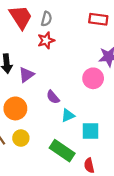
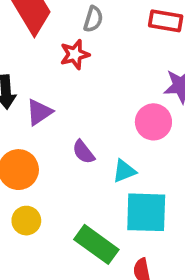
gray semicircle: (46, 19) -> (93, 19), moved
cyan triangle: (68, 115) -> (124, 171), moved
cyan square: (90, 131) -> (146, 212), size x1.4

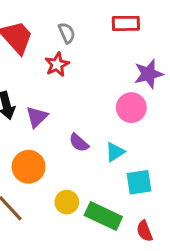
gray semicircle: (93, 19) -> (67, 33), turned -30
cyan square: (146, 212) -> (139, 182), size x0.7
yellow circle: (26, 221) -> (67, 202), moved

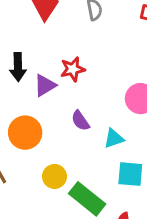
red star: (57, 64) -> (73, 69), moved

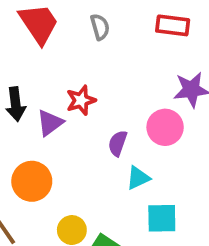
purple semicircle: (80, 121) -> (118, 143), moved, turned 60

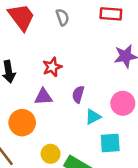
purple triangle: (50, 123) -> (43, 97), moved, turned 36
pink circle: (165, 127) -> (123, 103), moved

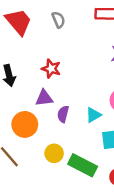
red star: (52, 67) -> (51, 69), turned -30
purple semicircle: (78, 94) -> (63, 114), moved

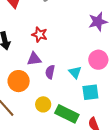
cyan triangle: (93, 115) -> (75, 72), turned -40

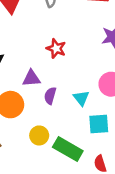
red star: (40, 35) -> (56, 48), moved

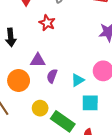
red star: (56, 48) -> (47, 23), moved
cyan triangle: (81, 98) -> (78, 80), turned 32

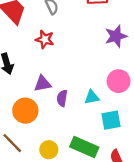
cyan triangle: (78, 80) -> (92, 97), turned 32
yellow circle: (40, 108) -> (49, 150), moved

